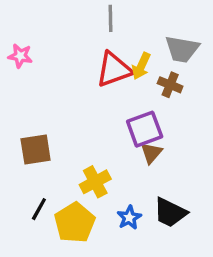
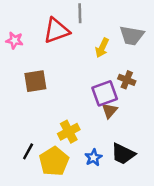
red triangle: (114, 69) -> (56, 30), moved
brown cross: (170, 85) -> (127, 80), moved
brown square: (36, 149) -> (35, 81), moved

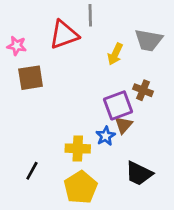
brown square: (35, 81) -> (31, 78), moved
yellow cross: (69, 132) -> (78, 148), turned 30
blue star: (93, 158) -> (106, 136), moved
yellow pentagon: (54, 161) -> (81, 187), moved

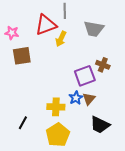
gray trapezoid: (149, 40) -> (94, 29), moved
yellow arrow: (115, 54) -> (61, 39), moved
brown triangle: (124, 125) -> (89, 99), moved

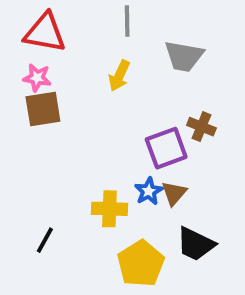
red triangle: (46, 25) -> (45, 33), moved, turned 30
pink star: (12, 33) -> (37, 78), moved
yellow pentagon: (58, 135) -> (141, 264), moved

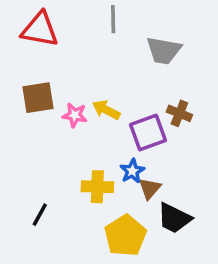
yellow arrow: (119, 76) -> (106, 110), moved, turned 92
pink star: (37, 78) -> (75, 115), moved
brown triangle: (174, 193) -> (150, 188), moved

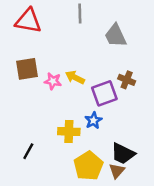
gray trapezoid: (164, 51) -> (116, 36), turned 55
brown triangle: (150, 188) -> (117, 171), moved

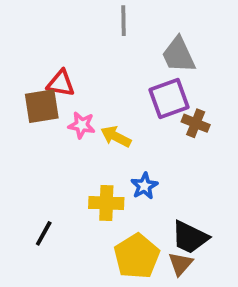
red triangle: (28, 21) -> (61, 83), moved, size x0.7
yellow arrow: (75, 77) -> (116, 137), moved
purple square: (104, 93) -> (169, 99), moved

